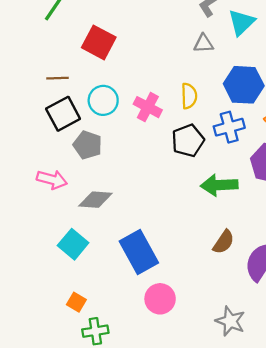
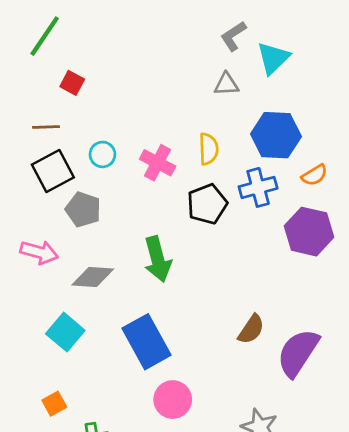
red square: (99, 42) -> (72, 83), moved, size x0.6
cyan circle: (103, 100) -> (102, 154), size x0.7
green arrow: (219, 185) -> (158, 259), moved, turned -102
orange square: (76, 302) -> (54, 404), moved, turned 30

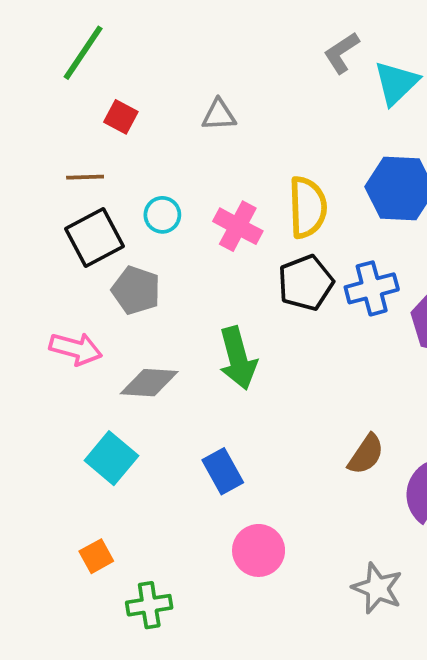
gray triangle: (226, 84) -> (219, 115), moved
yellow semicircle: (208, 149) -> (308, 207), size x1.4
blue cross: (258, 187) -> (372, 288), moved
blue rectangle: (147, 342) -> (223, 471), size x0.6

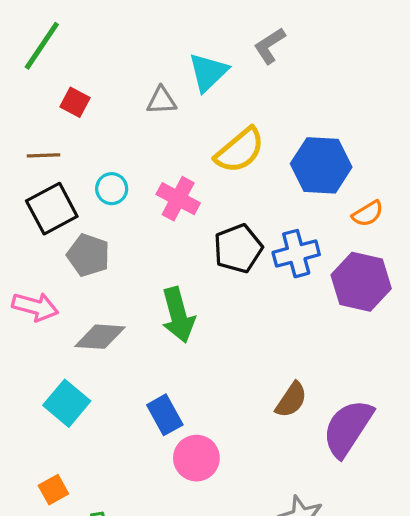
cyan triangle: (396, 83) -> (208, 72), moved
yellow semicircle: (308, 207) -> (240, 150), moved, turned 52
pink circle: (259, 550) -> (196, 458), moved

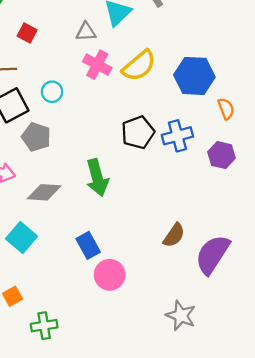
pink cross: (178, 199) -> (97, 65), moved
orange semicircle: (368, 214) -> (226, 109), turned -80
purple hexagon: (361, 282) -> (222, 155), size x0.7

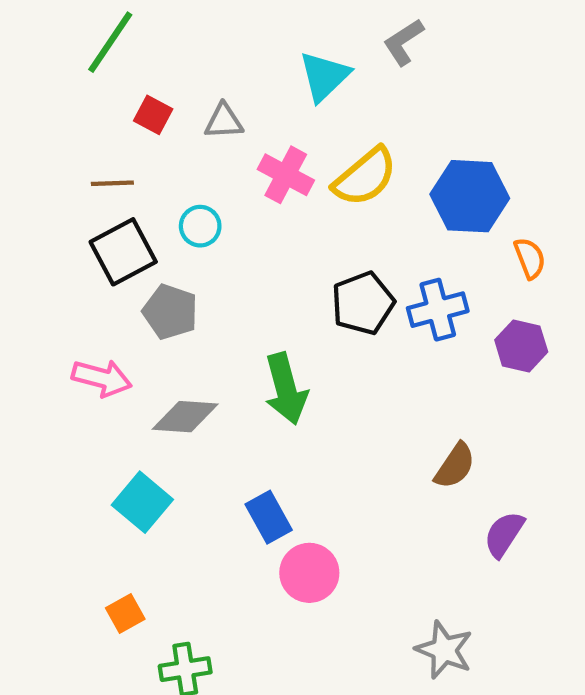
gray triangle: (86, 32) -> (224, 121), moved
brown semicircle: (174, 235) -> (455, 466), moved
purple semicircle: (212, 254) -> (504, 534), size x0.6

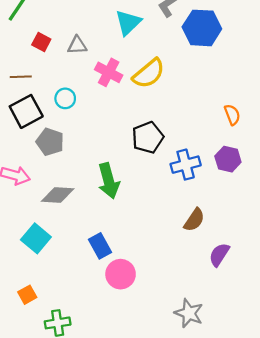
blue hexagon: (470, 196) -> (202, 28), moved
blue cross: (438, 310) -> (186, 165), moved

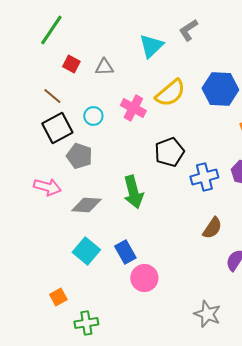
blue hexagon: (202, 28) -> (220, 89), moved
pink cross: (109, 72) -> (133, 108), moved
brown line: (21, 77) -> (52, 96), turned 42
cyan square: (36, 238) -> (86, 251), moved

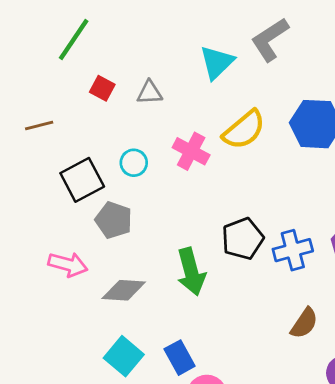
gray L-shape: (188, 30) -> (270, 40), size x1.4
brown line: (52, 96) -> (39, 125), moved, turned -54
black pentagon: (169, 152) -> (243, 239), moved

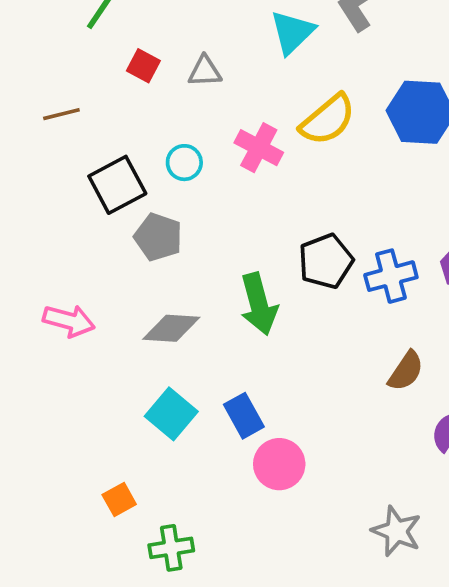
pink arrow: (68, 264) -> (69, 321), moved

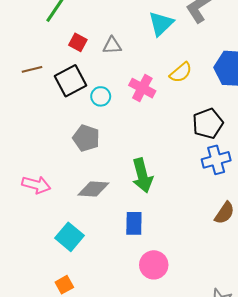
yellow semicircle: (328, 120) -> (181, 72), size x0.7
black square: (117, 185) -> (71, 81), moved
black pentagon: (326, 261) -> (208, 123), moved
cyan square: (171, 414) -> (69, 237), moved
blue rectangle: (244, 416) -> (134, 223), moved, turned 30

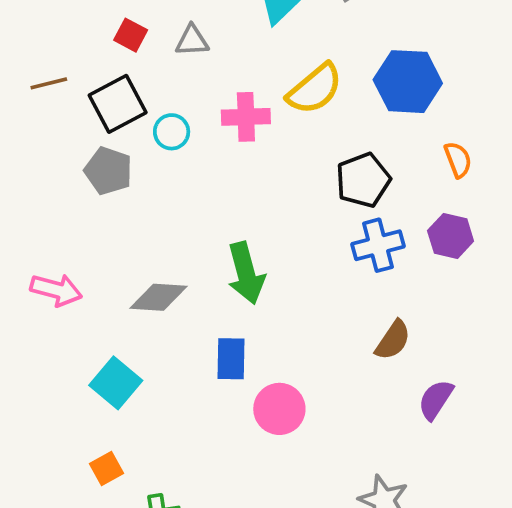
yellow semicircle: (181, 72) -> (315, 89), size x1.4
pink cross: (142, 88) -> (246, 117), turned -30
gray pentagon: (86, 138) -> (108, 171), moved
pink circle: (154, 265) -> (279, 409), moved

